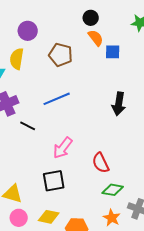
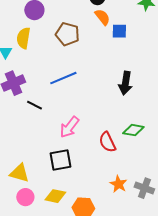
green diamond: (113, 190) -> (133, 130), moved
orange star: (112, 218) -> (118, 184), moved

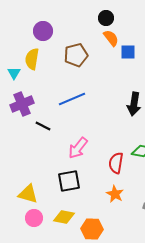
brown pentagon: (67, 34) -> (76, 55), turned -30
red semicircle: (107, 142) -> (116, 163), turned 35
orange star: (118, 184) -> (115, 194), moved

